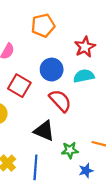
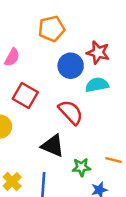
red star: (85, 47) -> (98, 53), turned -30
blue circle: (52, 70) -> (71, 66), moved

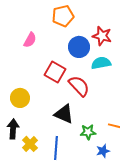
red square: (25, 96) -> (55, 72), moved

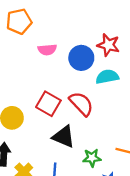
orange pentagon: (63, 16) -> (19, 21), moved
pink semicircle: (30, 40) -> (47, 50), moved, turned 56
red square: (55, 72) -> (48, 104), moved

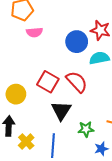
pink semicircle: (47, 50) -> (34, 32), moved
black triangle: (64, 137) -> (61, 111), turned 40

